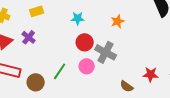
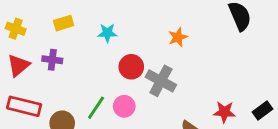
cyan star: (78, 18) -> (107, 33), moved
purple cross: (29, 37) -> (52, 60), turned -32
pink circle: (87, 66) -> (124, 106), moved

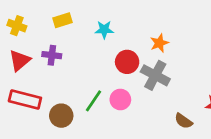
orange star: (178, 37) -> (159, 43), moved

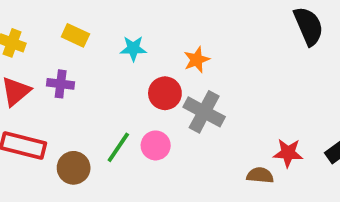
yellow rectangle: (63, 20) -> (75, 35), turned 42
orange star: (159, 43) -> (197, 60), moved
brown semicircle: (183, 121) -> (260, 175), moved, turned 150

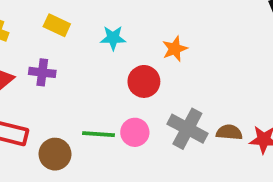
gray cross: (204, 112) -> (187, 129), moved
green line: (118, 147) -> (99, 134), turned 60
brown semicircle: (260, 175) -> (229, 132), moved

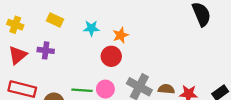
orange star: (175, 49) -> (121, 35), moved

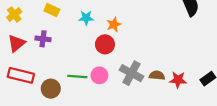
yellow cross: (15, 25) -> (14, 14), turned 32

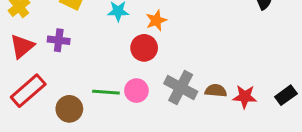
red rectangle: (21, 75) -> (28, 91), turned -55

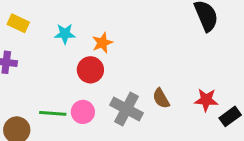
brown semicircle: (216, 91) -> (161, 98), moved, turned -125
red star: (245, 97) -> (206, 100), moved

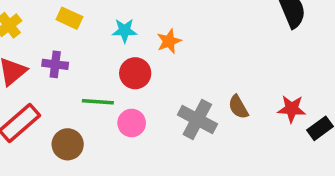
red circle: (90, 70) -> (135, 73), moved
pink circle: (83, 112) -> (132, 123), moved
green line: (53, 113) -> (98, 102), moved

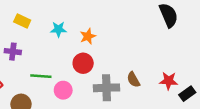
red circle: (135, 73) -> (83, 63), moved
gray cross: (197, 119) -> (106, 88), turned -30

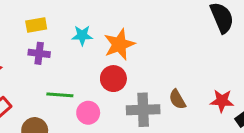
yellow rectangle: (22, 21) -> (36, 25), turned -35
orange star: (88, 36) -> (119, 44), size x1.5
purple cross: (13, 52) -> (39, 53), moved

